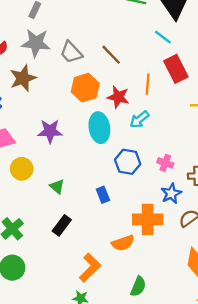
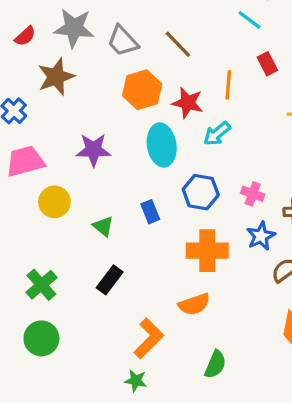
red rectangle: (176, 69) -> (267, 64), size x0.6
blue rectangle: (103, 195) -> (150, 212), moved
orange cross: (148, 219) -> (207, 251), moved

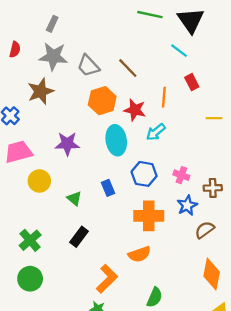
red semicircle: (25, 36) -> (15, 49), moved, turned -35

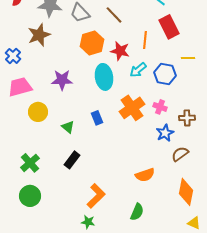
red rectangle: (192, 82) -> (169, 27), size x1.6
blue hexagon: (144, 174) -> (165, 74), moved
orange cross: (149, 216) -> (132, 108), moved, turned -35
orange semicircle: (139, 254) -> (145, 175), moved

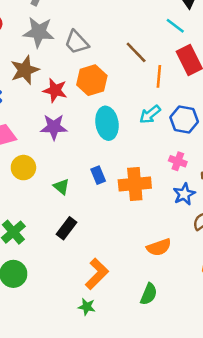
brown line: (114, 15) -> (136, 52), moved
red star: (120, 51) -> (55, 90), moved
orange cross: (132, 108) -> (135, 184), moved, turned 30

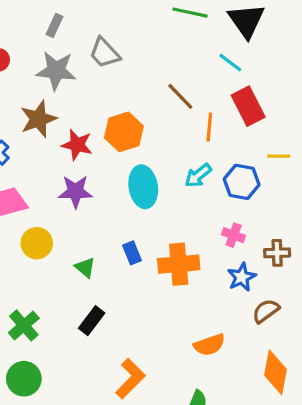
gray trapezoid: (77, 42) -> (105, 53), moved

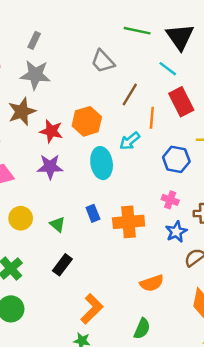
gray trapezoid: (105, 53) -> (103, 61), moved
brown line: (180, 96) -> (130, 94), turned 75
cyan arrow: (198, 175) -> (130, 141), moved
yellow circle: (37, 243) -> (21, 218), moved

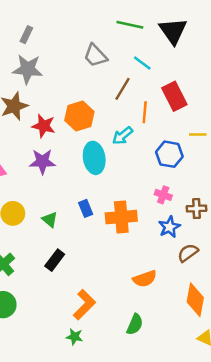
cyan line: (168, 69) -> (142, 63), moved

